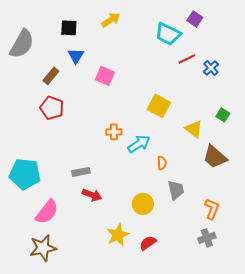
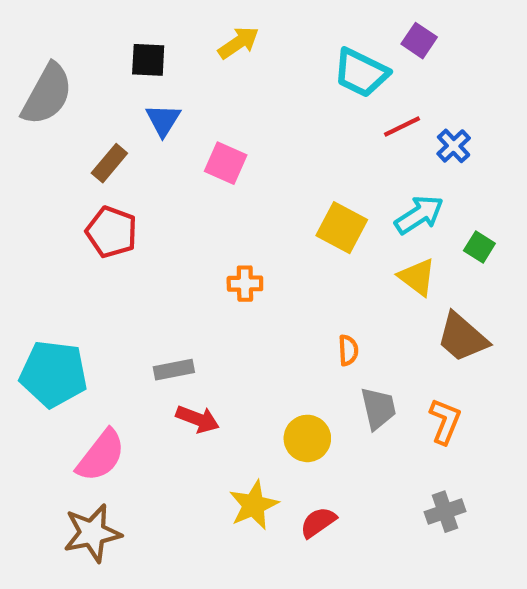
cyan arrow: (139, 144) -> (419, 215), moved
orange L-shape: (212, 209) -> (445, 421), moved

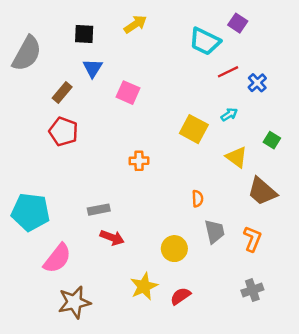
cyan arrow: (419, 215) -> (229, 114), moved, size x0.6
brown star: (92, 533) -> (74, 302), moved

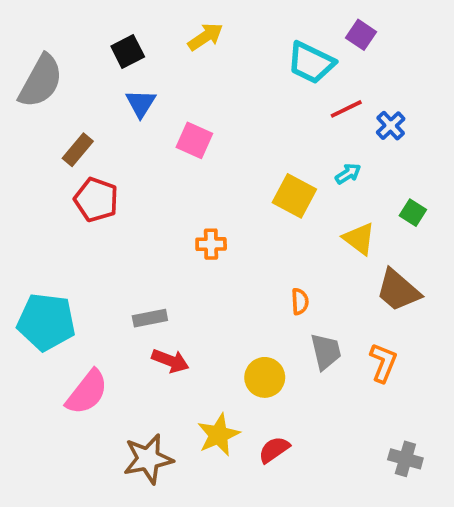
black square: (84, 34) -> (128, 52), turned -30
brown rectangle: (62, 93) -> (78, 150), moved
gray cross: (252, 290) -> (405, 459), moved, turned 35
brown star: (74, 302) -> (148, 459), moved

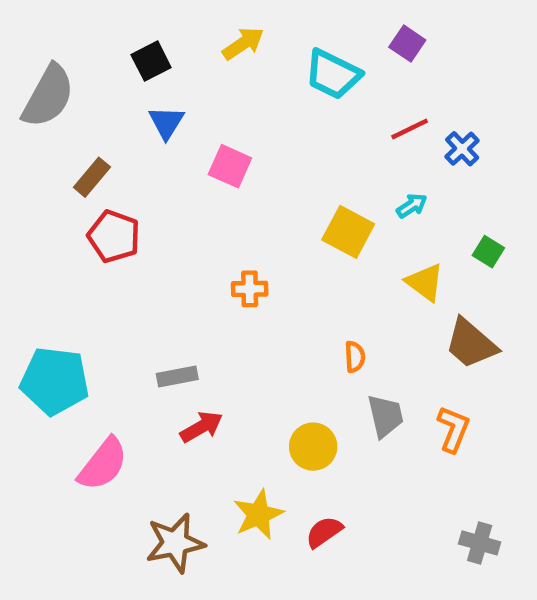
purple square: (361, 35) -> (407, 44), moved
cyan trapezoid: (311, 63) -> (333, 74), moved
red arrow: (170, 361) -> (201, 427), turned -51

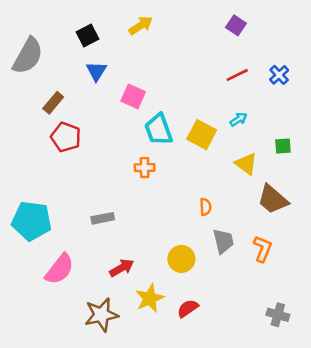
cyan trapezoid: (333, 74) -> (159, 129), moved, turned 44
blue cross: (462, 149) -> (279, 75), moved
green square: (488, 252) -> (283, 146), turned -36
red arrow: (201, 427) -> (122, 268), moved

